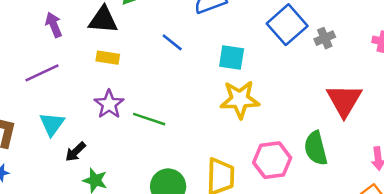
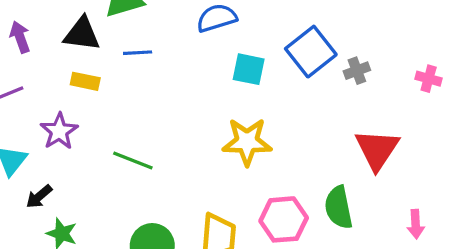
blue line: (172, 42) -> (138, 53), moved, turned -45
cyan square: (232, 58) -> (249, 69), moved
purple star: (109, 104) -> (59, 131), moved

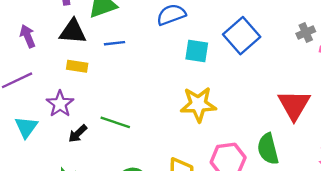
gray cross: (357, 71) -> (306, 33), moved
black arrow: (39, 197) -> (78, 134), moved

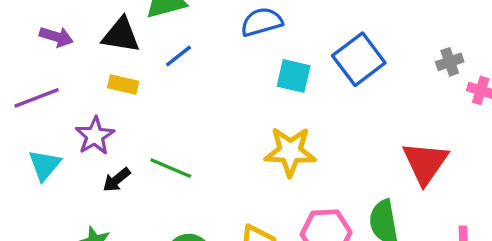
purple arrow: (28, 36) -> (56, 37), turned 125
blue line: (115, 43) -> (178, 56), turned -36

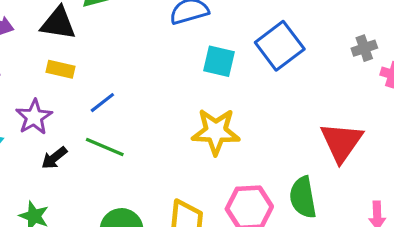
blue line: (178, 56) -> (102, 103), moved

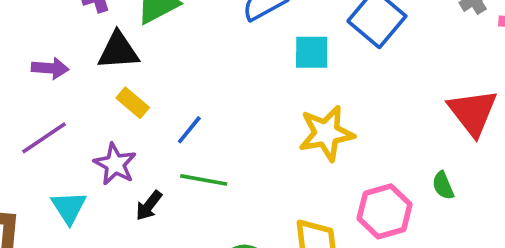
yellow rectangle: (60, 69) -> (133, 103), turned 40
green semicircle: (303, 197) -> (443, 186), size x0.6

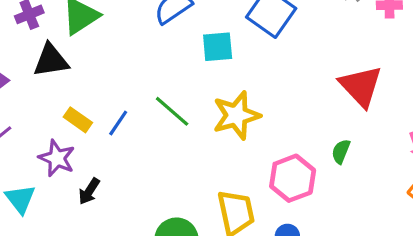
yellow rectangle: (133, 103) -> (78, 120), moved
green line: (204, 180) -> (172, 111), moved, turned 36
green semicircle: (443, 186) -> (341, 151), turned 50

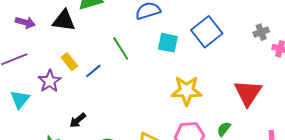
green line: (172, 111) -> (121, 48), moved
yellow star: (236, 115) -> (187, 91), moved
black arrow: (89, 191) -> (78, 120), moved

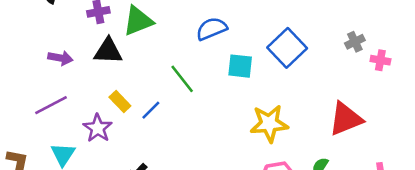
red triangle: (248, 93) -> (346, 119), turned 40

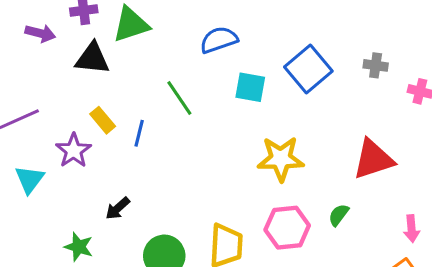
gray cross: (355, 42) -> (376, 65), moved, turned 30
purple arrow: (60, 58) -> (40, 33), moved
blue line: (151, 110) -> (139, 133), turned -35

